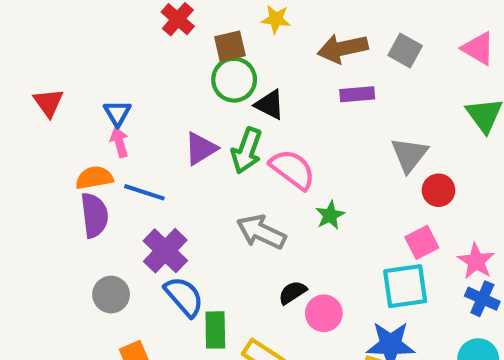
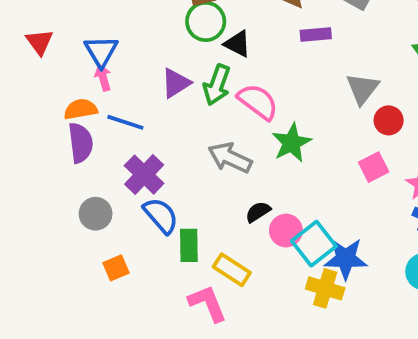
blue triangle: (117, 113) -> (101, 51), size x1.4
green star: (330, 215) -> (292, 143), size x1.5
cyan square: (405, 286) -> (314, 244), moved, turned -30

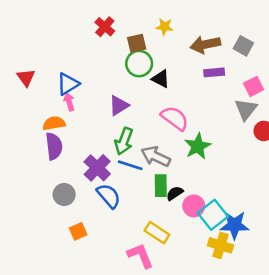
blue triangle: (101, 51) -> (68, 84), turned 30
green arrow: (217, 85) -> (124, 141), moved
blue line: (125, 122) -> (130, 165), moved
pink square: (374, 167) -> (254, 86), moved
green rectangle: (189, 245) -> (161, 186), moved

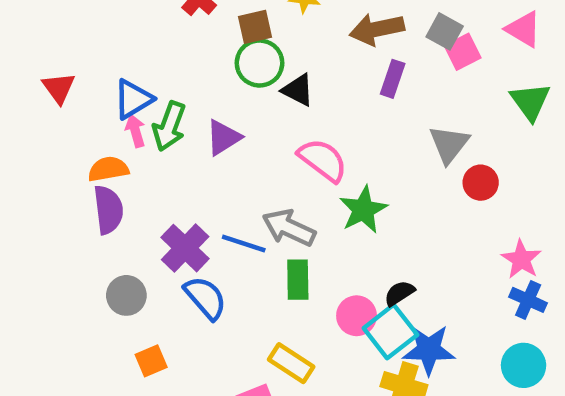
purple rectangle: (214, 72) -> (393, 79), turned -66
pink square: (254, 86) -> (463, 52), moved
green arrow: (124, 141) -> (169, 126), moved
black semicircle: (175, 193) -> (399, 293), moved

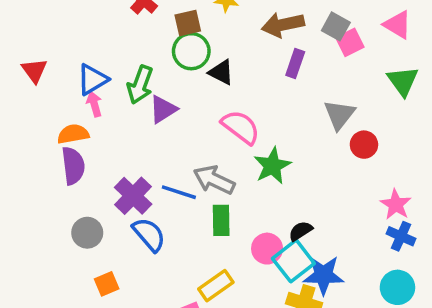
green arrow: (169, 126) -> (140, 85), moved
yellow rectangle: (291, 363) -> (216, 286), turned -68

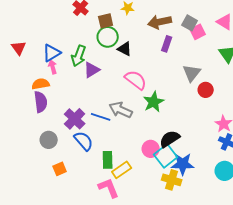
green rectangle: (221, 220) -> (108, 160), moved
black semicircle: (301, 231) -> (170, 139), size x1.5

